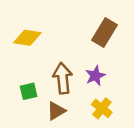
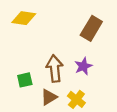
yellow diamond: (27, 38) -> (24, 18), moved
yellow cross: (102, 108) -> (76, 99), moved

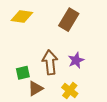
brown rectangle: (91, 28) -> (69, 20), moved
brown triangle: (49, 97) -> (35, 88), moved

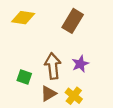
green square: (23, 73) -> (24, 77), turned 32
brown triangle: (35, 88) -> (48, 94), moved

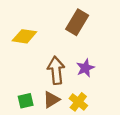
yellow diamond: (23, 18) -> (24, 36), moved
green square: (24, 77) -> (26, 101), moved, turned -32

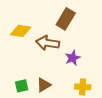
brown arrow: (56, 70) -> (48, 43), moved, turned -75
yellow cross: (78, 102) -> (83, 87), moved, turned -35

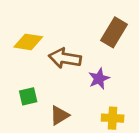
brown rectangle: (66, 19) -> (114, 32), moved
green square: (22, 86) -> (28, 96), moved

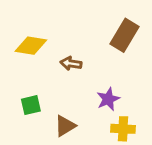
brown arrow: (65, 58) -> (71, 63), size x0.6
purple star: (99, 79) -> (108, 99), moved

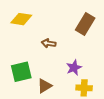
yellow diamond: (31, 46) -> (21, 19), moved
green square: (31, 105) -> (21, 72), size x1.5

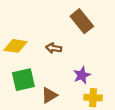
yellow diamond: (21, 19) -> (16, 46), moved
brown rectangle: (85, 24) -> (82, 21), moved, turned -70

